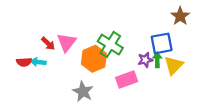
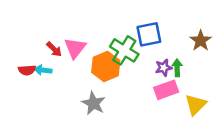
brown star: (180, 16) -> (201, 41), moved
blue square: (162, 43) -> (149, 34), moved
yellow triangle: (174, 65) -> (196, 105), moved
pink rectangle: (127, 80) -> (166, 90), moved

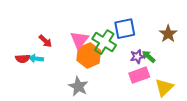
pink triangle: (75, 48) -> (79, 40), moved
green arrow: (177, 68) -> (149, 56), turned -48

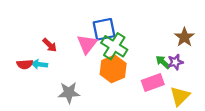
blue square: (125, 29) -> (104, 29), moved
orange hexagon: (89, 55) -> (113, 69), moved
purple star: (137, 56) -> (175, 62), moved
gray star: (78, 86) -> (69, 93), moved, turned -30

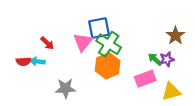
yellow triangle: (180, 96) -> (171, 92), turned 30

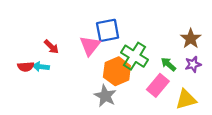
green cross: (109, 44) -> (134, 56), moved
purple star: (167, 59) -> (193, 64), moved
pink rectangle: (145, 79) -> (158, 85), turned -30
gray star: (66, 88) -> (105, 96), moved, turned 30

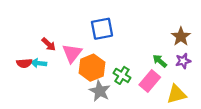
pink triangle: (90, 46) -> (72, 53), moved
green cross: (134, 56) -> (122, 75), moved, size x0.7
orange hexagon: (117, 71) -> (92, 68), moved

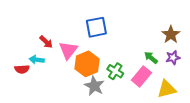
red semicircle: (24, 63) -> (22, 69), moved

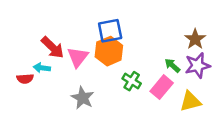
red arrow: (46, 42) -> (53, 47), size x1.5
purple star: (173, 58) -> (198, 65), size x1.5
orange hexagon: (87, 64) -> (109, 51), moved
gray star: (94, 86) -> (83, 98), moved

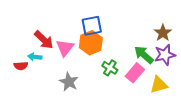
green arrow: (172, 65) -> (144, 55), size x1.5

